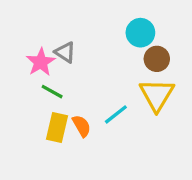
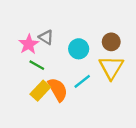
cyan circle: (140, 33) -> (79, 49), moved
orange semicircle: (82, 126) -> (58, 90), size x1.5
yellow rectangle: (57, 128) -> (40, 91), turned 30

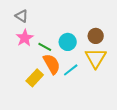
gray triangle: (46, 37) -> (22, 16), moved
green line: (37, 65) -> (45, 47), moved
orange semicircle: (58, 90) -> (52, 64), moved

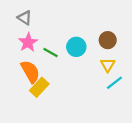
yellow triangle: (96, 58) -> (108, 65), size x0.6
orange semicircle: (52, 64) -> (30, 72), moved
cyan line: (71, 70) -> (114, 83), moved

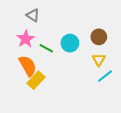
gray triangle: (25, 18) -> (33, 15), moved

